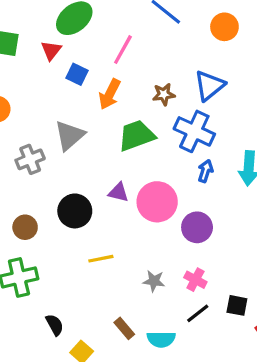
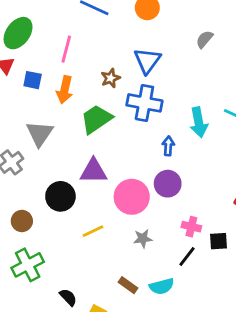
blue arrow: (205, 171) -> (168, 146), moved
purple triangle: (118, 192) -> (93, 171), size x1.5
pink circle: (157, 202) -> (132, 197), moved
pink cross: (195, 280) -> (191, 227), moved

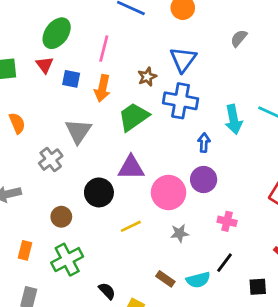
black square: (218, 241) -> (258, 287), moved
black line: (187, 256) -> (224, 263), moved

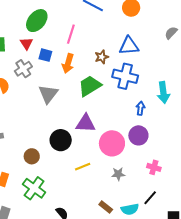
blue triangle: (183, 60) -> (129, 46), turned 45
gray cross: (51, 160) -> (23, 69), moved
green cross: (67, 260) -> (34, 188), turned -30

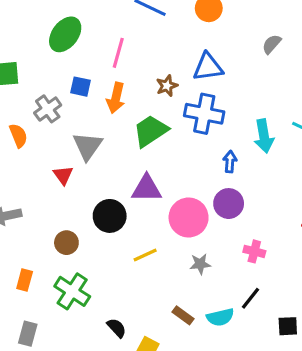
red triangle: (26, 43) -> (63, 175), moved

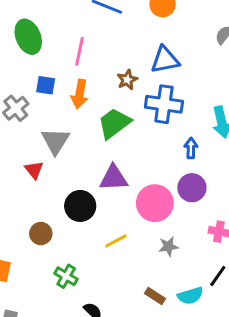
green ellipse: (65, 34) -> (28, 37), turned -56
green cross: (72, 291) -> (66, 276), moved, size x0.7

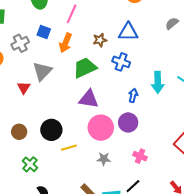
blue cross: (164, 104) -> (121, 62), size x0.7
purple triangle: (114, 178) -> (89, 99), moved
black circle: (80, 206) -> (51, 130), moved

